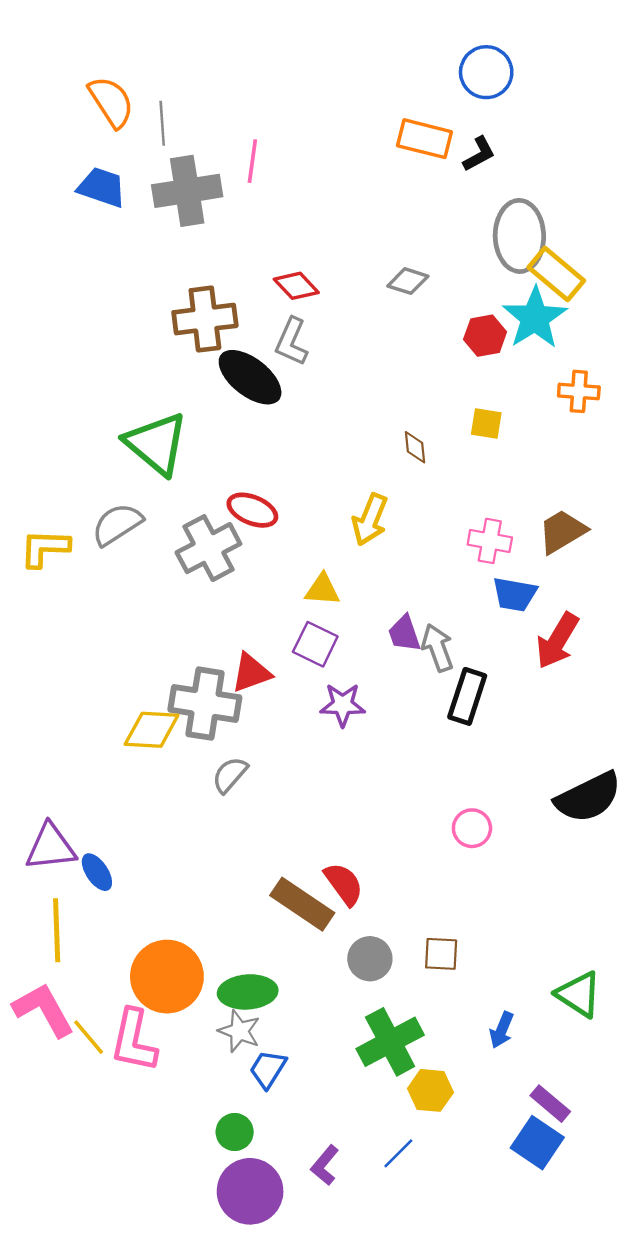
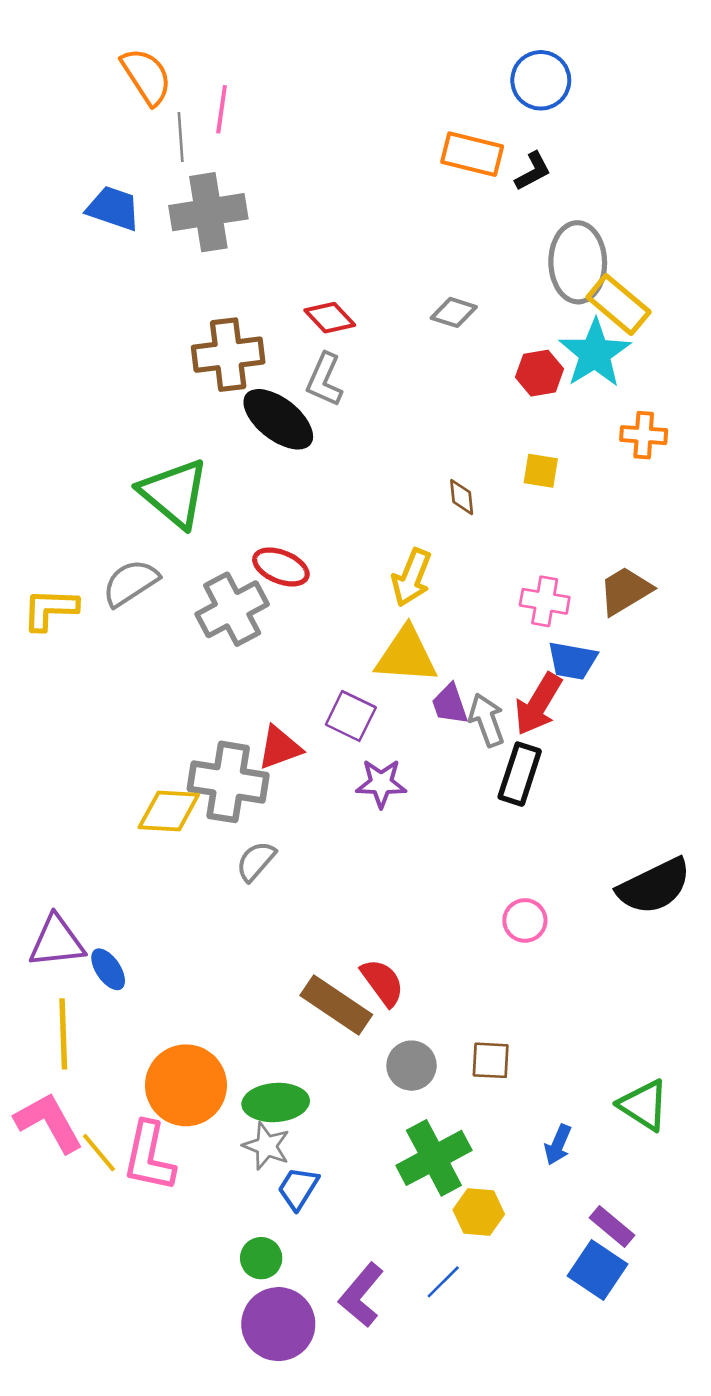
orange semicircle: (111, 102) -> (146, 76), moved
pink line: (252, 161) -> (222, 109), moved
yellow triangle: (322, 590) -> (406, 655), moved, size x1.6
red arrow: (557, 641) -> (538, 704), moved
purple L-shape: (325, 1165) -> (361, 1295), size x1.4

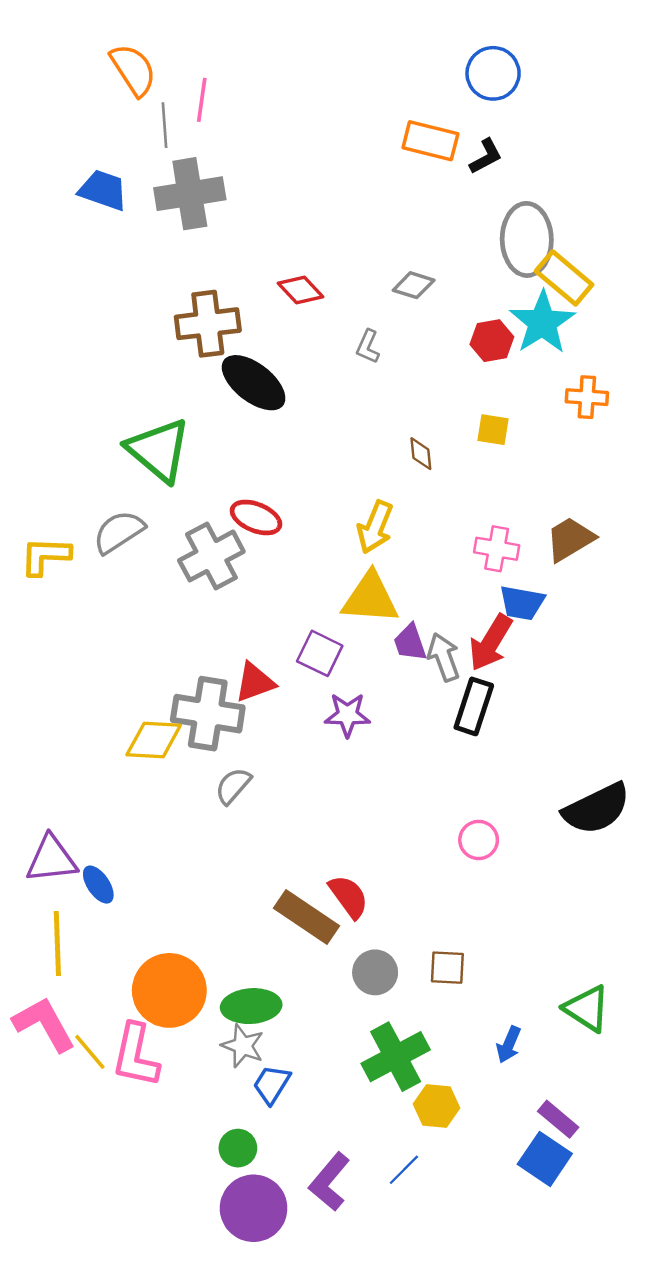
gray L-shape: (324, 380) -> (368, 347), moved, size x0.7

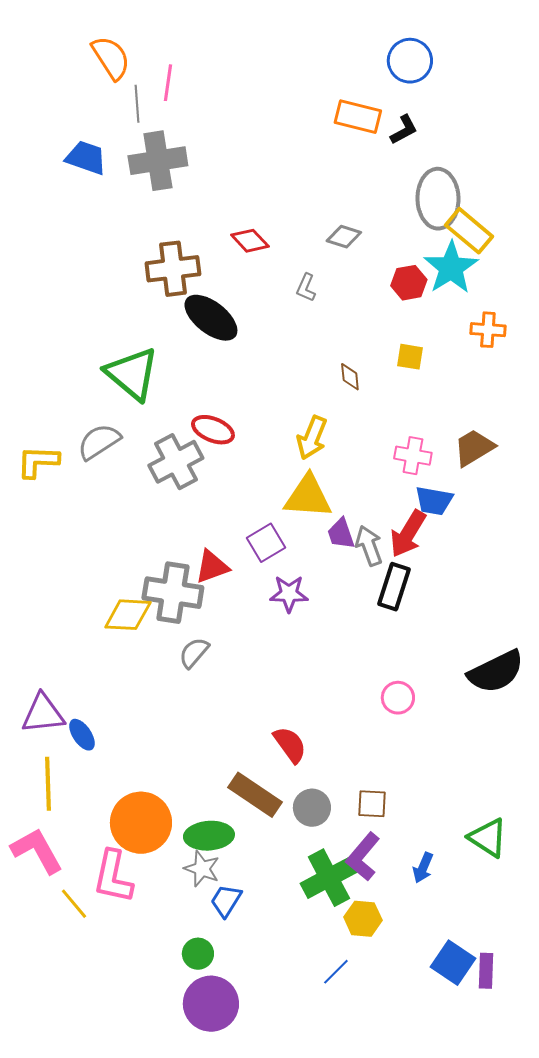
purple square: (320, 653) -> (266, 543), turned 33
brown rectangle: (307, 917) -> (255, 795), moved
yellow line: (90, 1052) -> (74, 904), moved
purple rectangle: (558, 1119) -> (486, 971), moved, turned 52
purple L-shape: (329, 1182) -> (363, 857), moved

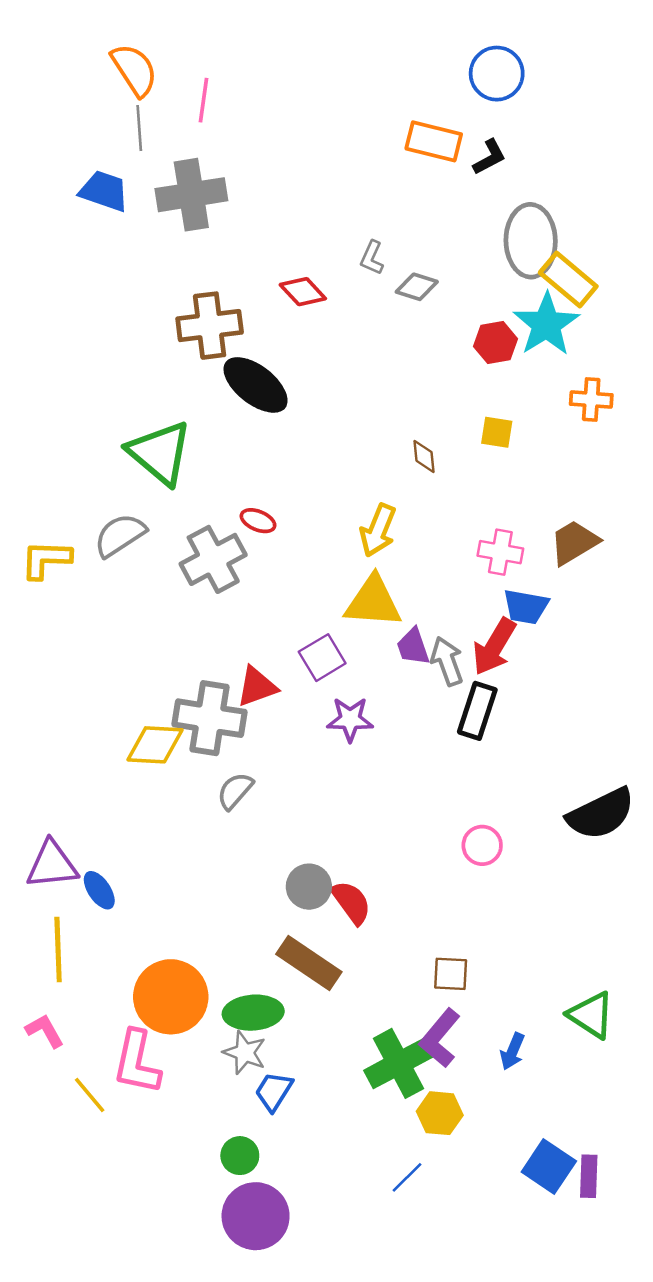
gray line: (137, 104) -> (139, 128), moved
gray L-shape: (306, 288) -> (372, 258), moved
red ellipse: (213, 430) -> (258, 521), size x0.7
gray circle: (312, 808) -> (309, 887), moved
pink L-shape: (37, 851) -> (45, 1031), size x0.6

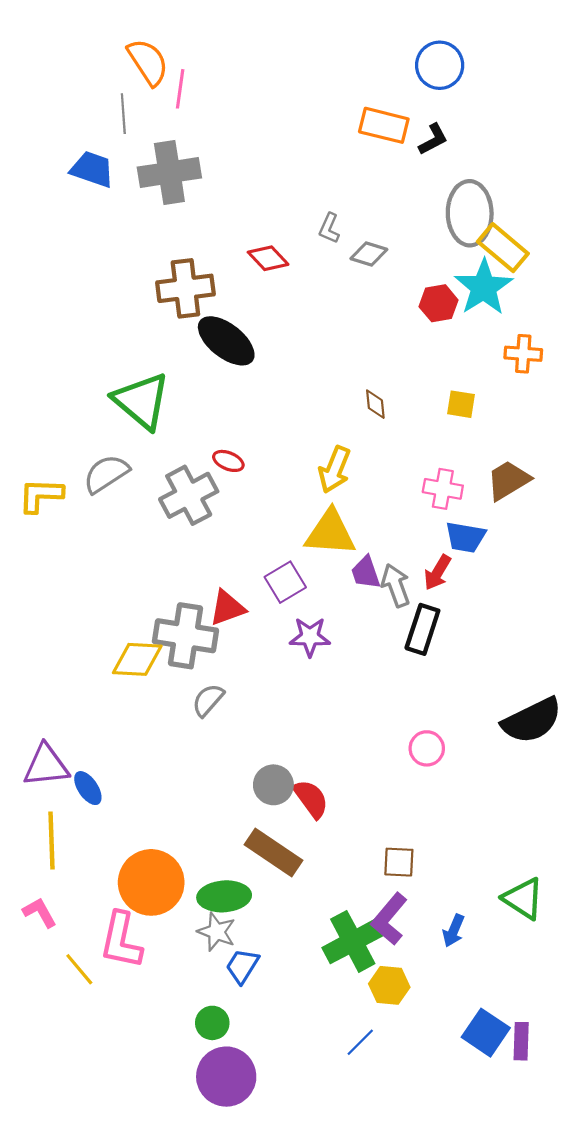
orange semicircle: (134, 70) -> (148, 62), moved
yellow square: (497, 432) -> (461, 404), moved
red arrow: (494, 647) -> (437, 573), size x0.7

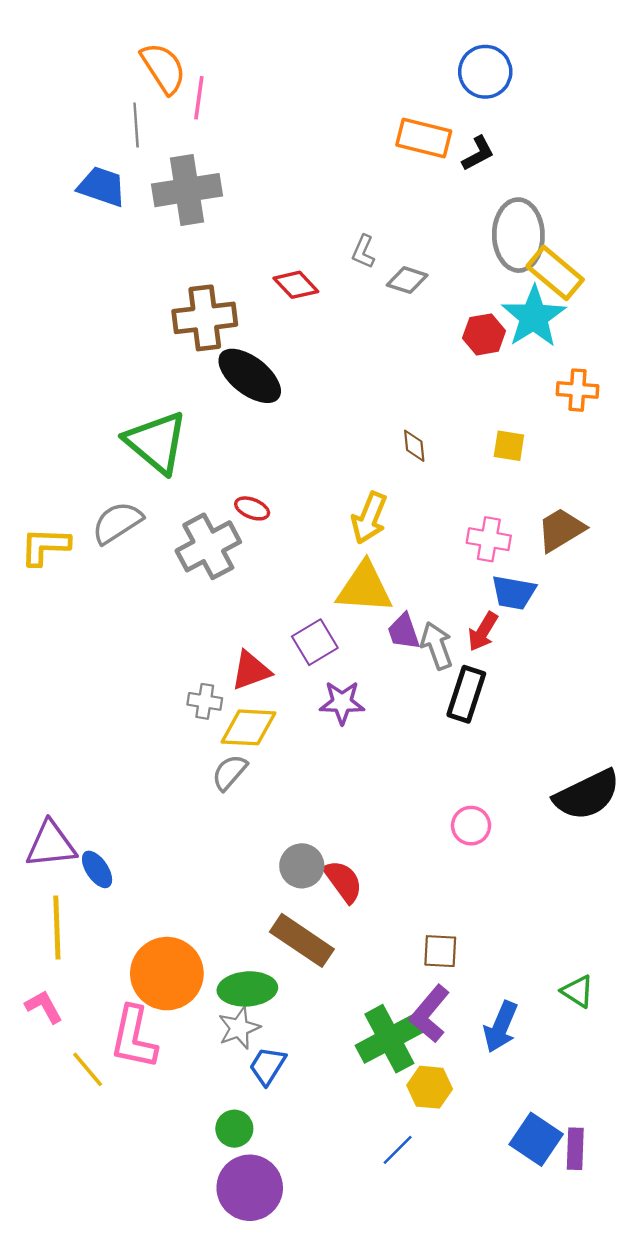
gray cross: (185, 636) -> (205, 701), size x0.5
yellow diamond: (137, 659) -> (249, 727), moved
green triangle: (523, 899) -> (578, 991), size x0.7
blue arrow: (454, 931) -> (501, 1027), size x1.4
gray star: (217, 932) -> (239, 1028), turned 30

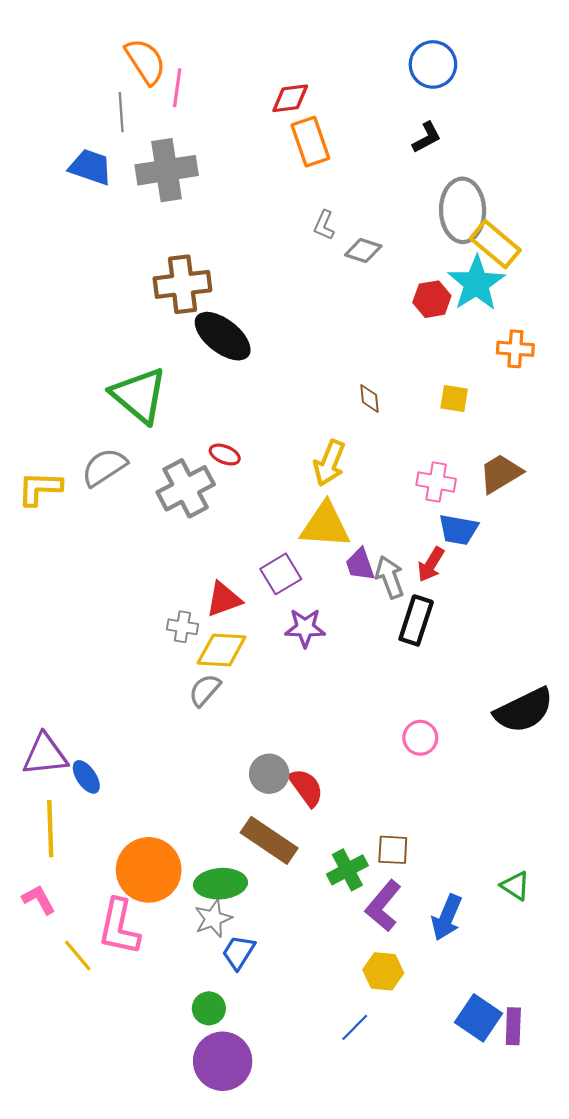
orange rectangle: (424, 138) -> (310, 142), moved, turned 57
red diamond: (296, 285) -> (290, 98), moved, turned -54
green cross: (389, 1039) -> (347, 870), moved, size x0.7

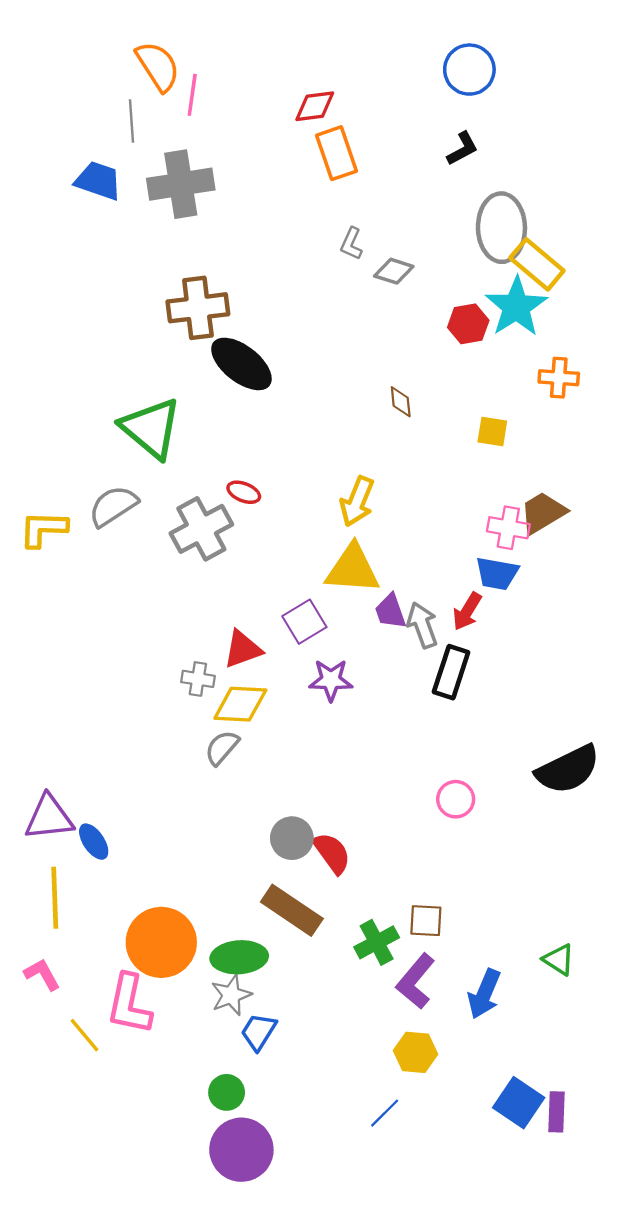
brown diamond: (370, 398) -> (401, 402), moved
pink cross: (436, 482) -> (508, 528), moved

